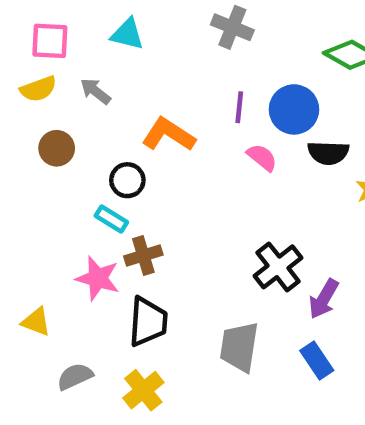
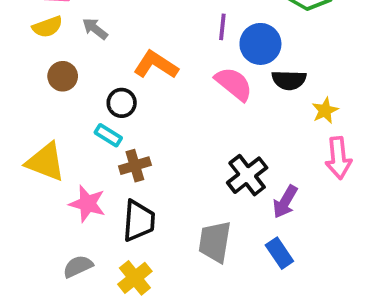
purple line: (239, 107) -> (222, 27), moved
pink semicircle: (262, 157) -> (234, 84), size x1.5
pink star: (98, 278) -> (87, 204), moved
yellow triangle: (36, 322) -> (46, 162), moved, size x1.6

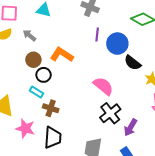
brown circle: (63, 76) -> (33, 60), moved
black semicircle: (289, 80) -> (133, 63), turned 36
pink semicircle: (234, 84) -> (103, 86), moved
brown cross: (135, 166) -> (51, 108), turned 35

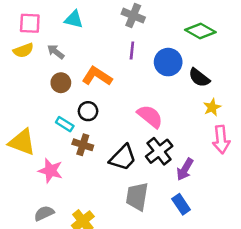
purple line: (97, 34) -> (132, 50), moved
black semicircle: (133, 63) -> (199, 78), moved
black circle: (44, 75) -> (88, 111), moved
black trapezoid: (53, 138) -> (123, 158), moved, turned 40

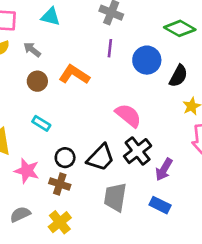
black semicircle: (199, 78) -> (178, 76), turned -100
black circle: (88, 111) -> (65, 158), moved
brown cross: (83, 145) -> (60, 184), moved
blue rectangle: (181, 204) -> (160, 205), turned -30

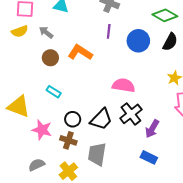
black semicircle: (178, 76) -> (170, 42), moved
pink semicircle: (128, 115) -> (124, 85), turned -30
gray trapezoid: (115, 197) -> (97, 154), moved

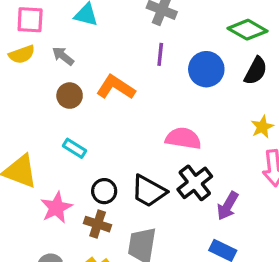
black trapezoid: (101, 119) -> (149, 191), turned 75
pink star: (42, 130) -> (56, 208), turned 30

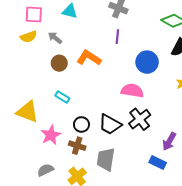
blue circle: (206, 69) -> (147, 62), moved
purple arrow: (228, 206) -> (169, 141), moved

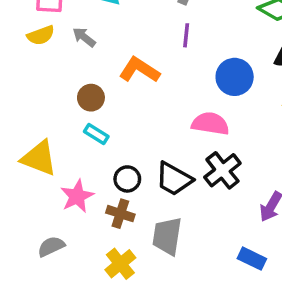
brown circle: (59, 63) -> (91, 98), moved
blue rectangle: (158, 163) -> (252, 259), moved
gray semicircle: (45, 170) -> (51, 246), moved

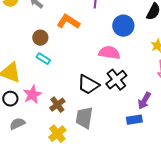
black circle: (127, 179) -> (10, 99), moved
brown cross: (120, 214) -> (57, 105), turned 35
blue rectangle: (252, 259) -> (134, 120), moved, turned -35

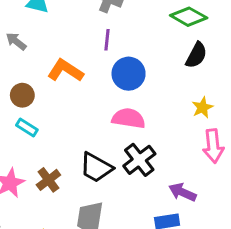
blue circle: (123, 26) -> (129, 74), moved
purple arrow: (144, 101) -> (182, 192), turned 84
brown cross: (57, 105) -> (48, 180), moved

